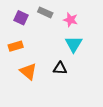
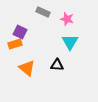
purple square: (21, 18) -> (20, 32), moved

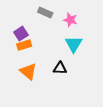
purple square: (20, 32) -> (21, 34), turned 32
orange rectangle: (15, 44) -> (24, 45), moved

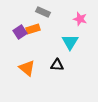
pink star: (70, 20) -> (80, 19), moved
orange rectangle: (24, 45) -> (33, 29), moved

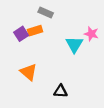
pink star: (80, 19) -> (91, 34), moved
black triangle: (57, 65) -> (61, 91), moved

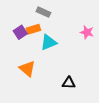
cyan triangle: (74, 44) -> (48, 42), moved, turned 36
black triangle: (61, 91) -> (69, 83), moved

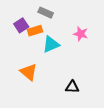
purple square: (20, 32) -> (21, 25), moved
pink star: (87, 32) -> (81, 34), moved

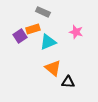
purple square: (21, 25) -> (20, 36), moved
orange triangle: (29, 72) -> (53, 68), moved

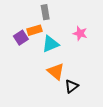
gray rectangle: (43, 12) -> (45, 12), turned 56
black triangle: (68, 82) -> (72, 86), turned -40

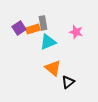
gray rectangle: (45, 12) -> (43, 23), moved
purple square: (21, 38) -> (19, 28), moved

